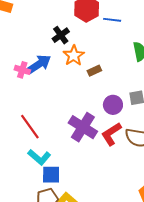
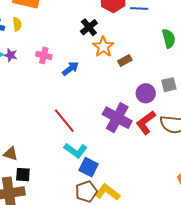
blue arrow: (39, 64) -> (70, 69), moved, size x0.7
pink cross: (22, 70) -> (44, 55), moved
blue square: (51, 175) -> (89, 167), turned 30

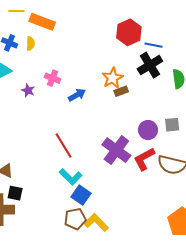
black cross: (89, 27) -> (150, 65), moved, size x1.4
purple star: (11, 55) -> (28, 90), moved
brown rectangle: (125, 60) -> (121, 91), moved

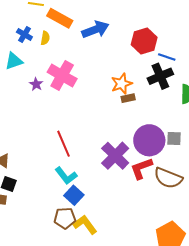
pink cross: (52, 78) -> (62, 75), size x1.8
blue arrow: (77, 95) -> (95, 29), moved, size x1.5
purple circle: (148, 130) -> (149, 140), size x1.6

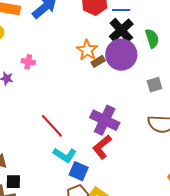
pink cross: (62, 75) -> (28, 62), size x0.5
purple circle: (149, 140) -> (121, 55), moved
red L-shape: (141, 168) -> (102, 147), moved

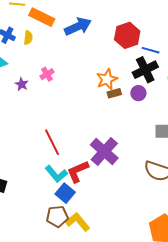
purple circle: (121, 55) -> (138, 93), size x0.5
pink cross: (28, 62) -> (47, 74), turned 32
red L-shape: (102, 147) -> (78, 171), moved

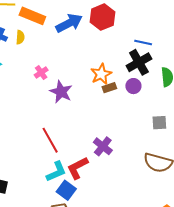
red hexagon: (127, 35) -> (103, 17), moved
purple star: (22, 84) -> (61, 92), moved, size x1.6
purple cross: (104, 151) -> (103, 146), size x0.7
cyan L-shape: (56, 174) -> (56, 172), turned -70

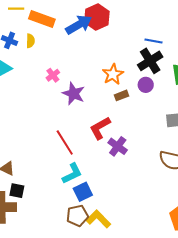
red hexagon: (103, 17) -> (97, 17), moved
brown rectangle: (109, 88) -> (122, 95), moved
red L-shape: (78, 168) -> (100, 128), moved
blue square: (66, 190) -> (83, 192), turned 30

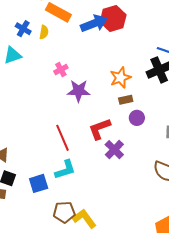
purple circle: (146, 85) -> (137, 118), moved
purple star: (74, 94) -> (79, 91), turned -30
blue square: (83, 192) -> (39, 183), moved

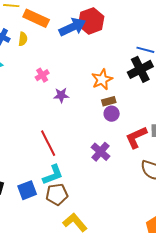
purple star: (79, 91) -> (61, 95), size x0.7
purple circle: (137, 118) -> (112, 114), moved
red L-shape: (100, 129) -> (136, 137), moved
brown pentagon: (64, 212) -> (57, 194), moved

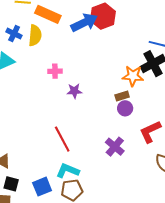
yellow semicircle: (23, 39) -> (35, 35), size x1.5
pink cross: (42, 75) -> (55, 71), turned 32
orange star: (102, 79) -> (133, 76), moved, turned 30
cyan L-shape: (53, 175) -> (68, 171), turned -135

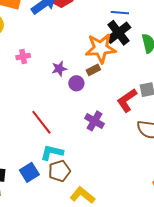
orange star: (133, 76) -> (101, 48), size x1.4
purple star: (74, 91) -> (59, 69), moved
purple circle: (125, 108) -> (76, 83), moved

